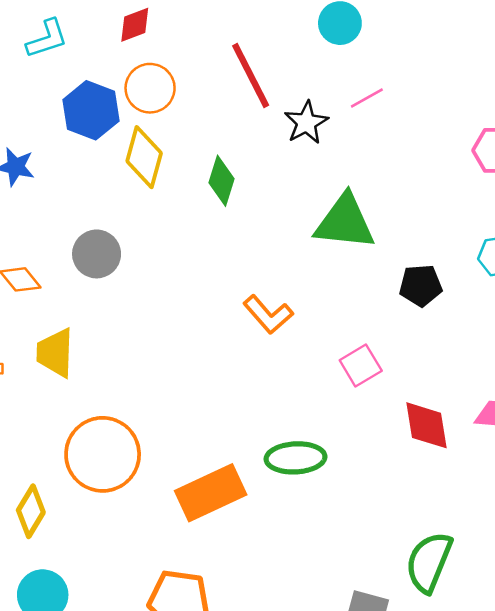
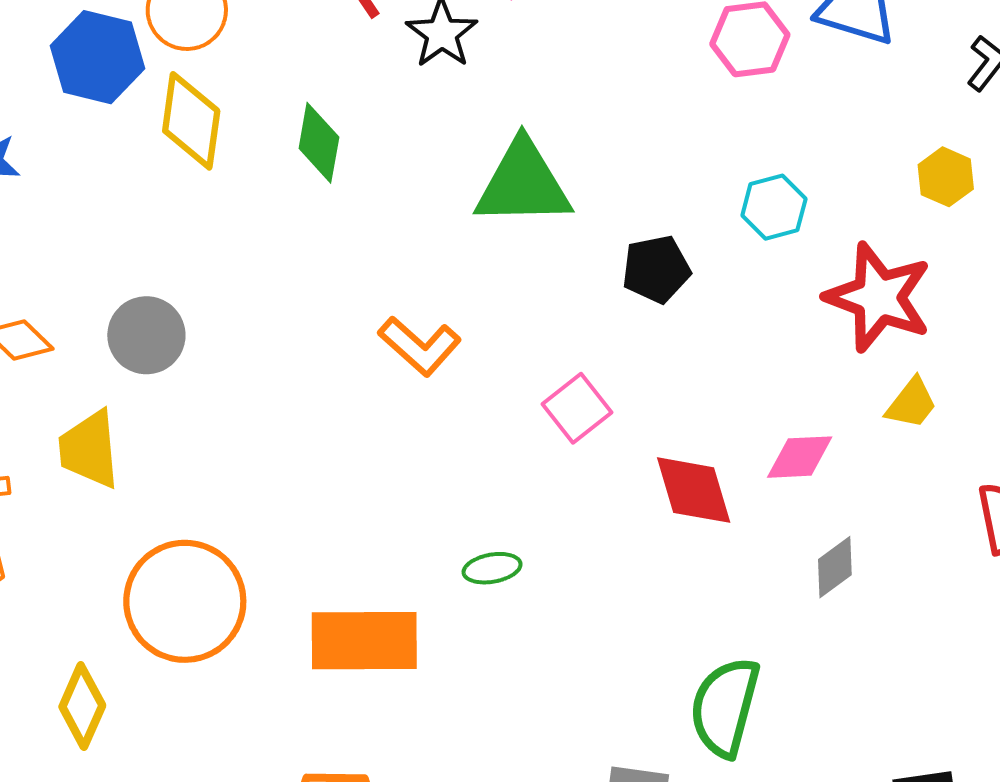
gray circle: (97, 254) -> (146, 335), moved
green ellipse: (296, 458) -> (492, 568), size x0.6
orange rectangle: (211, 493) -> (364, 641), turned 32

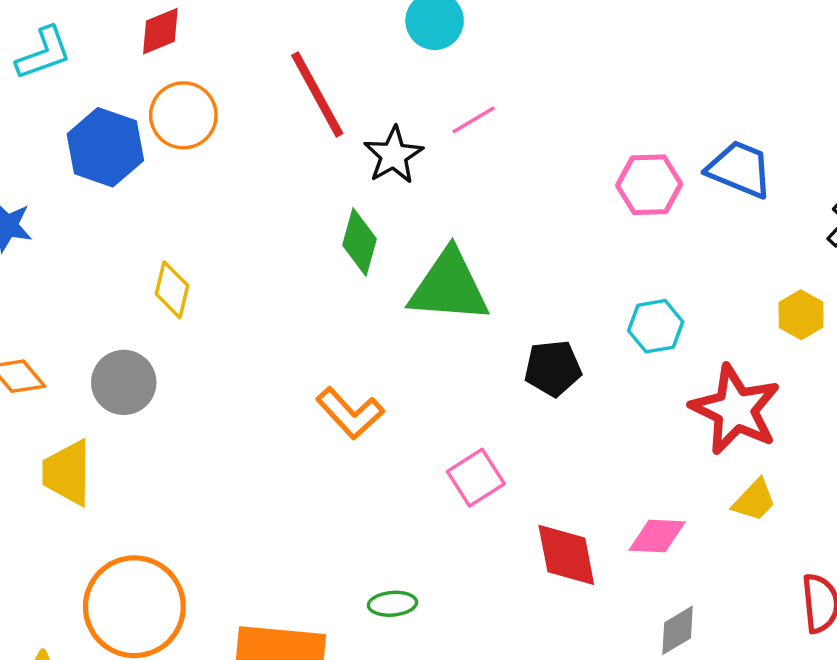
yellow diamond: (191, 121) -> (172, 290), moved, size x0.7
green diamond: (319, 143) -> (359, 242), moved

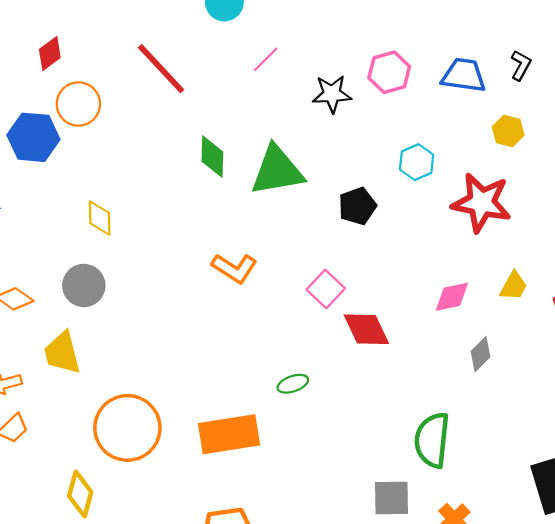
black star: (394, 155) -> (332, 94), moved, turned -30
blue trapezoid: (740, 169) -> (464, 75), moved
yellow trapezoid: (754, 500) -> (513, 286), moved
red diamond: (566, 555) -> (366, 329), moved

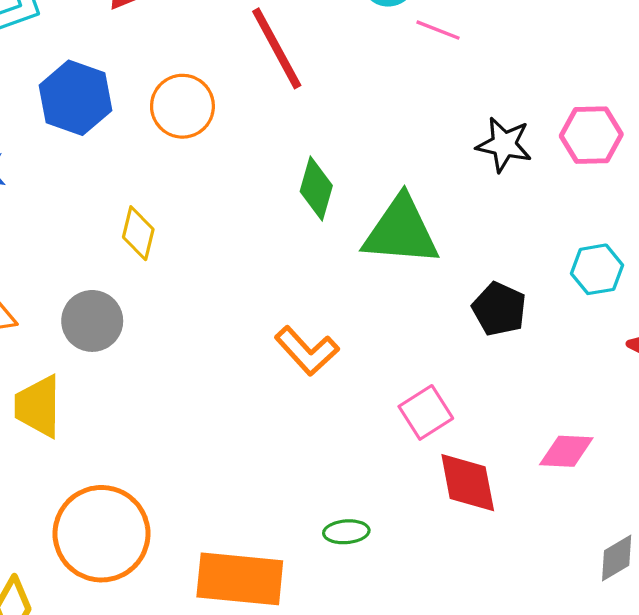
pink line: (266, 59) -> (438, 30), moved, turned 52
orange circle: (78, 104) -> (182, 106), moved
black pentagon: (357, 206) -> (499, 309), turned 30
pink diamond: (452, 297) -> (566, 451), moved

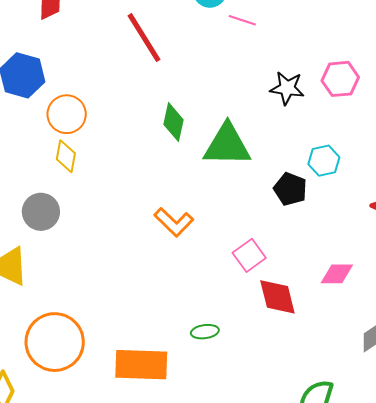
orange circle: (182, 106) -> (67, 114), moved
cyan hexagon: (597, 269) -> (324, 161), moved

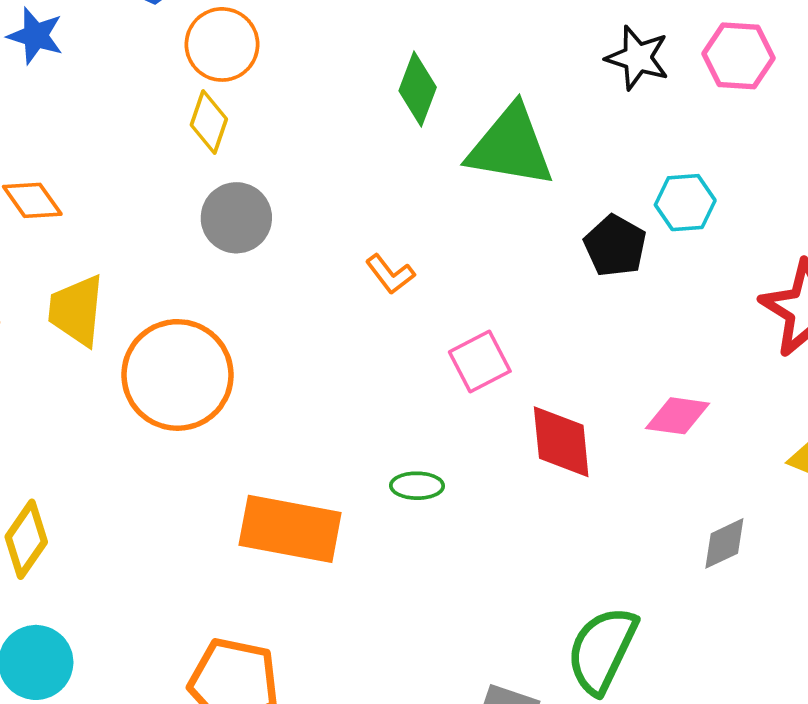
gray circle: (41, 212) -> (236, 218), moved
orange L-shape: (174, 222) -> (390, 274), size x0.7
pink square: (249, 255) -> (480, 362), moved
orange circle: (55, 342) -> (177, 375), moved

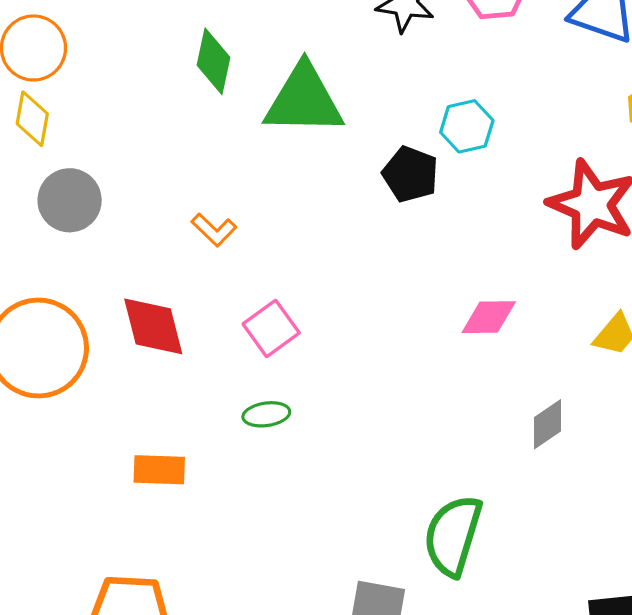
pink square: (480, 362) -> (271, 328), moved
red diamond: (561, 442) -> (153, 326), moved
orange rectangle: (290, 529) -> (159, 470), size x0.6

